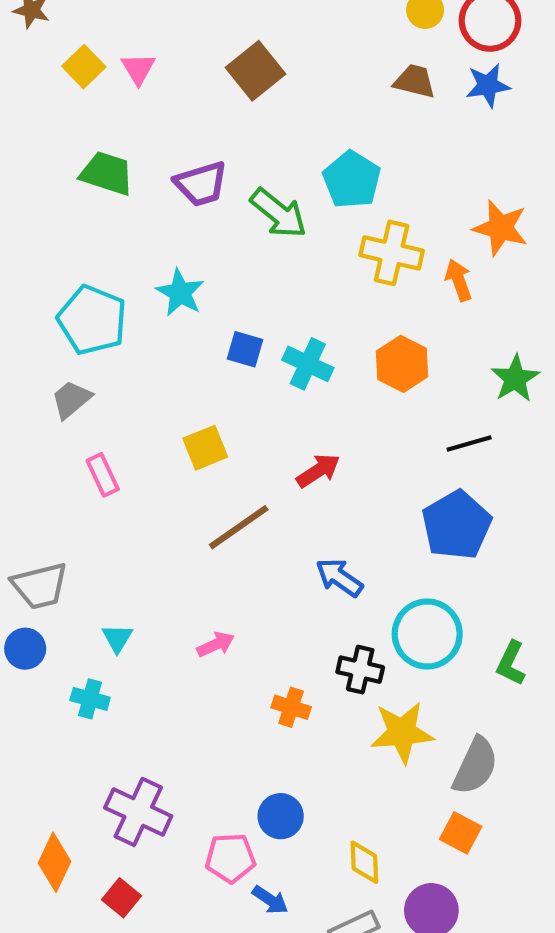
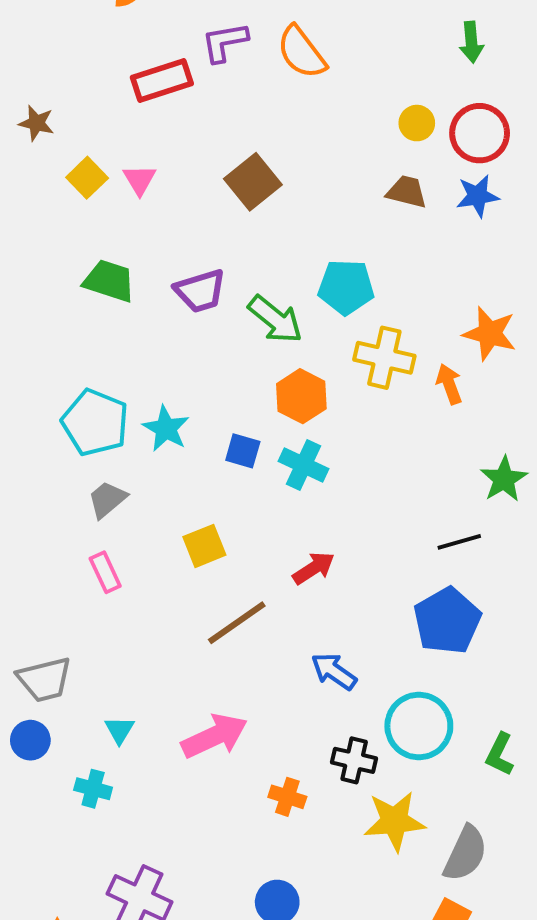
cyan pentagon: (352, 180) -> (346, 287), turned -30
cyan star: (180, 293) -> (166, 429), moved
orange hexagon: (402, 364) -> (301, 396), moved
gray trapezoid: (71, 399) -> (107, 499), moved
pink arrow: (216, 644) -> (214, 736), size x1.8

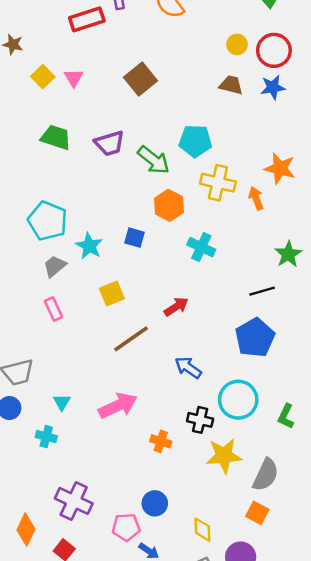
cyan star: (166, 429) -> (89, 246), moved
cyan cross: (304, 465) -> (201, 247), moved

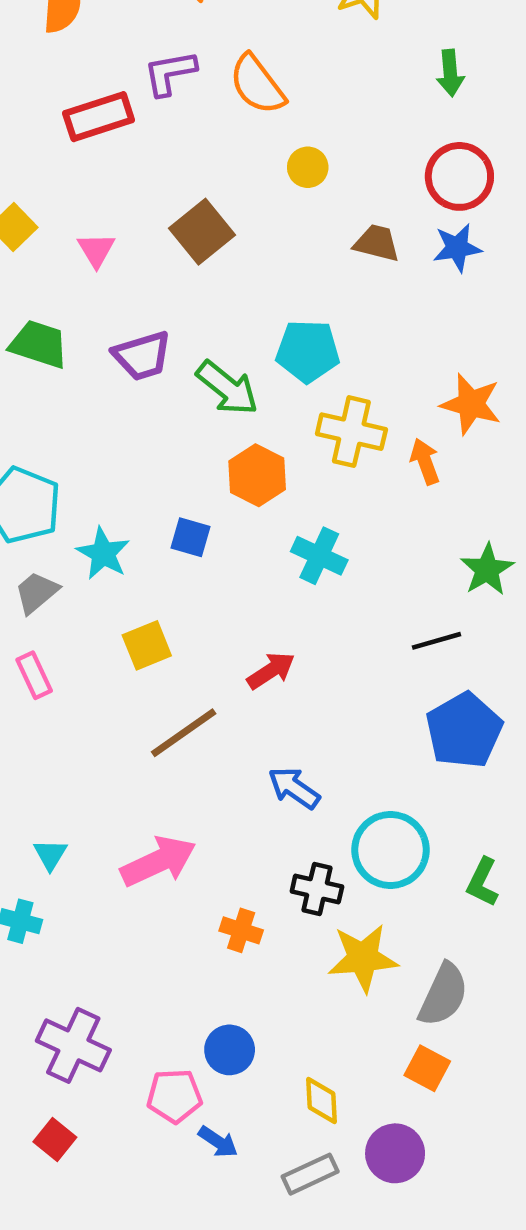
yellow circle: (237, 44) -> (308, 167), moved
pink triangle: (74, 78) -> (96, 250), moved
blue pentagon: (255, 338) -> (464, 730), moved

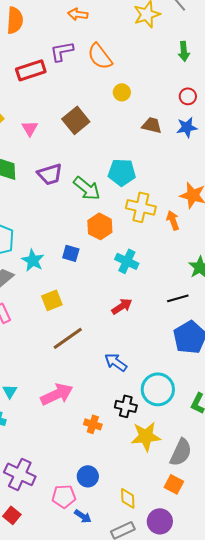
red circle: (459, 176) -> (188, 96), size x0.6
red arrow: (271, 671) -> (122, 306), moved

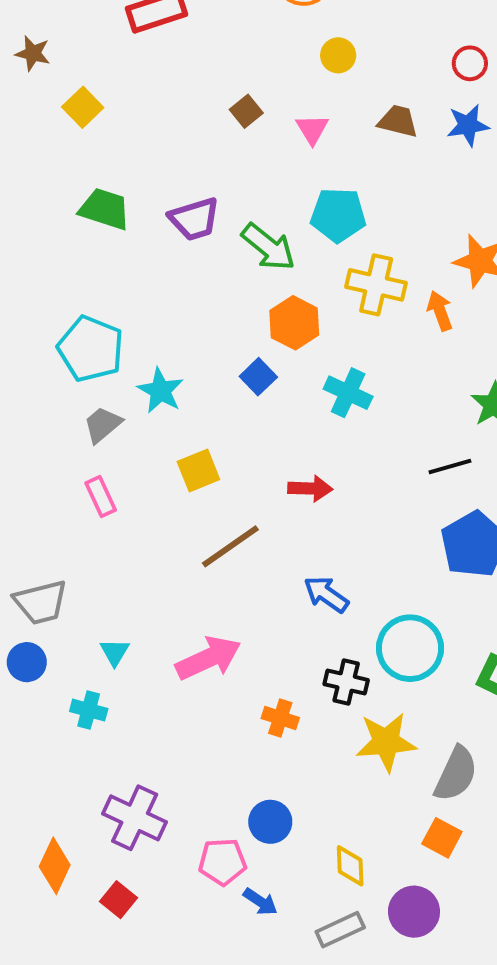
brown square: (76, 120) -> (246, 111), size x0.6
pink triangle: (30, 128) -> (312, 129), moved
blue square: (71, 253) -> (258, 377), moved, turned 30
red arrow: (122, 306) -> (310, 488), moved, turned 35

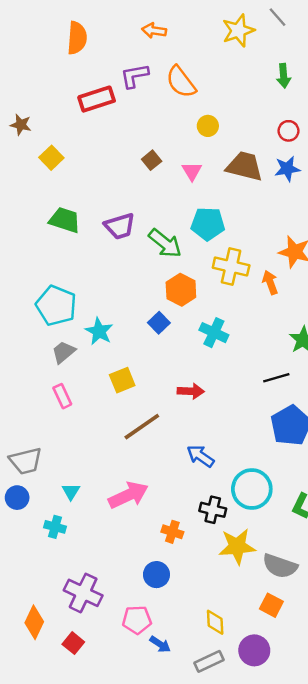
brown trapezoid: (398, 121) -> (244, 166), size x1.5
gray semicircle: (456, 774) -> (280, 566), turned 84
blue circle: (270, 822) -> (156, 575), moved

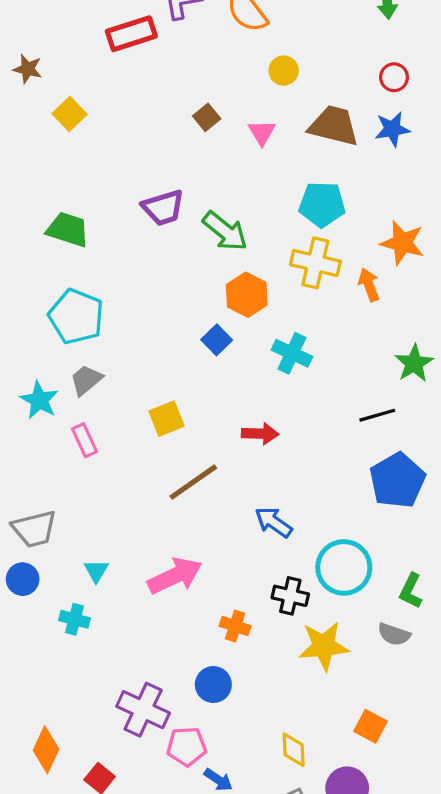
green trapezoid: (65, 220) -> (68, 229), moved
cyan pentagon: (208, 224) -> (322, 204), moved
cyan star: (99, 331) -> (39, 400), moved
gray semicircle: (280, 566) -> (394, 634), moved, size x0.7
purple cross: (83, 593) -> (143, 710), moved

